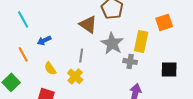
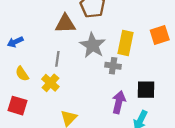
orange square: (164, 22) -> (160, 35), moved
brown triangle: (88, 24) -> (65, 24), turned -36
black square: (169, 69) -> (146, 90), moved

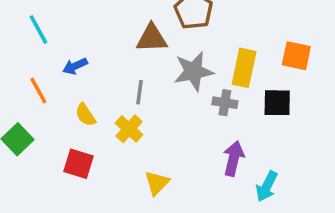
orange square: (160, 35) -> (296, 56), turned 30
gray star: (93, 45) -> (194, 71), turned 30
black square: (146, 90) -> (277, 103), moved

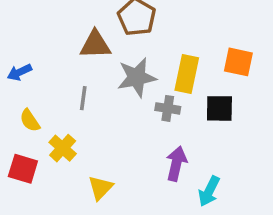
yellow cross: (129, 129) -> (63, 148), moved

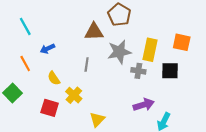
purple arrow: (176, 164) -> (144, 105), turned 60

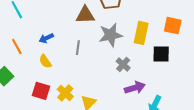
blue arrow: (47, 49) -> (46, 38), moved
gray cross: (138, 71) -> (123, 64), moved, turned 32
yellow cross: (74, 95) -> (65, 93), moved

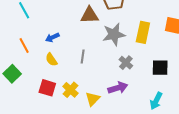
gray line: (78, 48) -> (83, 57), moved
black square: (161, 54) -> (160, 68), moved
purple arrow: (135, 88) -> (118, 88), moved

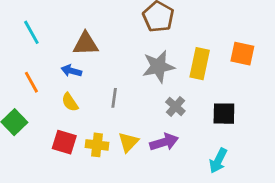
brown triangle: (90, 15) -> (86, 44), moved
blue arrow: (52, 37) -> (71, 71), turned 40
yellow cross: (70, 90) -> (97, 145), turned -35
yellow triangle: (93, 99) -> (128, 142), moved

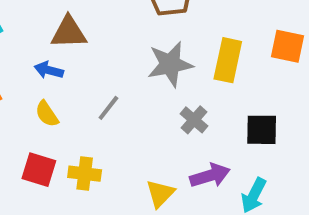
gray line: (114, 98) -> (108, 108), turned 30
yellow triangle: (128, 142) -> (160, 193), moved
purple arrow: (164, 142) -> (210, 176), moved

